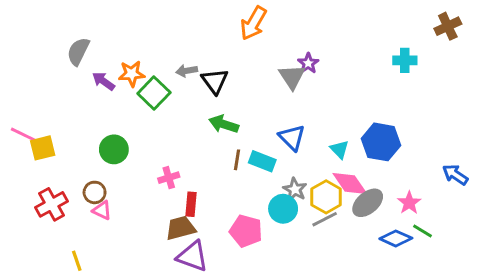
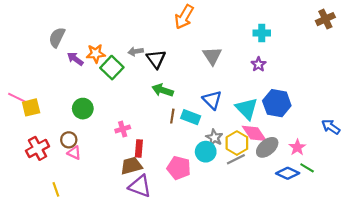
cyan cross: (405, 60) -> (262, 33), moved
purple star: (308, 63) -> (259, 64), moved
cyan triangle: (339, 149) -> (247, 109), size x1.6

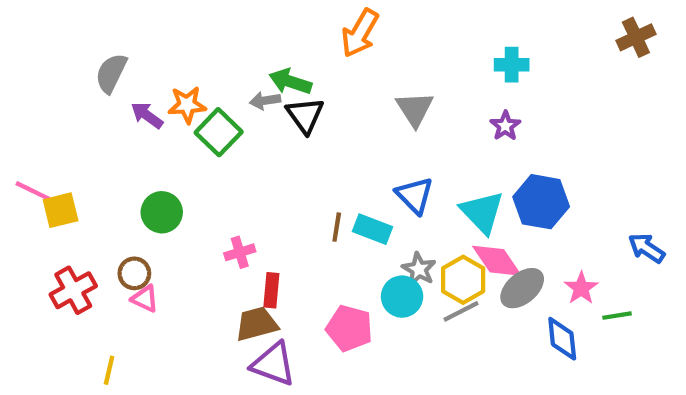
green arrow: (163, 90) -> (290, 82), moved
green line: (307, 168) -> (617, 316), moved, turned -40
blue diamond: (288, 173) -> (562, 339), turned 60
yellow line: (56, 189) -> (109, 370), turned 32

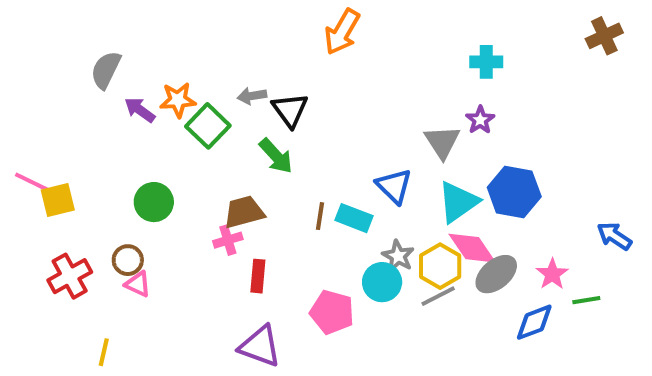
green arrow: (290, 82) -> (276, 156), moved, turned -150
gray triangle: (415, 109) -> (442, 142), moved
cyan triangle: (482, 212) -> (458, 202), turned 39
brown trapezoid: (257, 324) -> (244, 212), moved
blue diamond: (562, 339) -> (534, 322), turned 75

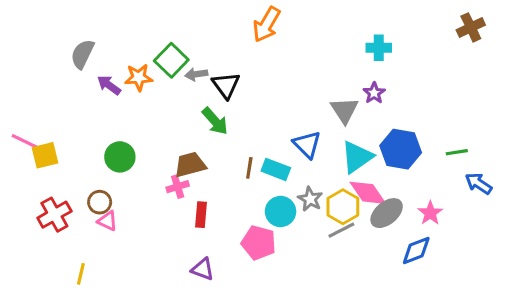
green square: (208, 126) -> (171, 60), moved
cyan circle: (382, 282) -> (281, 211), moved
green line: (586, 300) -> (457, 152), moved
purple triangle: (260, 346) -> (203, 269), size x0.7

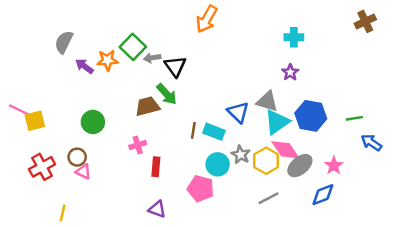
gray triangle: (344, 110) -> (267, 101), moved, turned -40
brown trapezoid: (190, 165) -> (147, 106), moved
gray line: (341, 230) -> (268, 198), moved

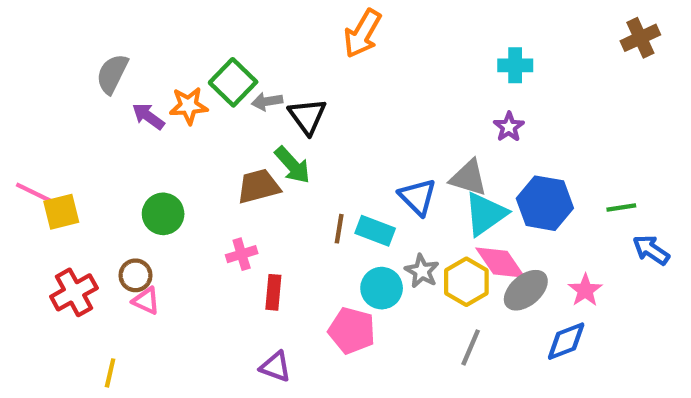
gray line: (268, 198) -> (471, 347), turned -40

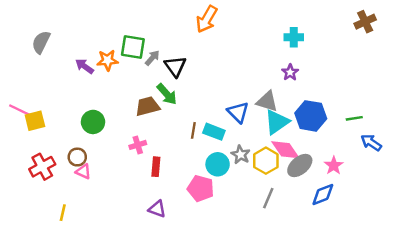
gray semicircle: (112, 74) -> (41, 42), moved
green square: (233, 82) -> (133, 47), turned -35
gray arrow: (267, 101) -> (152, 58), turned 140

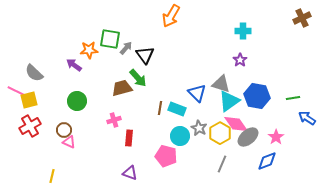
gray semicircle: (41, 42) -> (34, 73), moved, turned -72
purple arrow: (85, 66) -> (74, 65), moved
red cross: (42, 167) -> (30, 126), moved

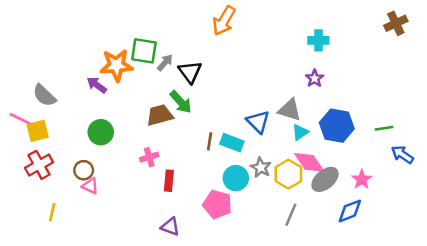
orange star: (89, 50) -> (116, 65), size x1.4
cyan triangle: (229, 101) -> (300, 132), size x0.6
yellow line: (52, 176) -> (52, 212), moved

